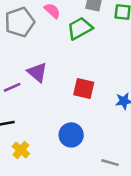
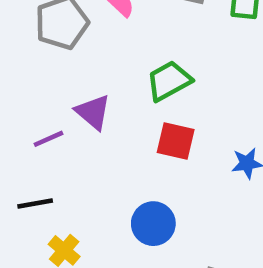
green trapezoid: (80, 28) -> (169, 81), moved

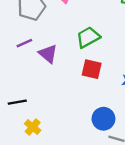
purple line: (48, 139) -> (24, 43), moved
blue circle: (153, 224) -> (103, 119), moved

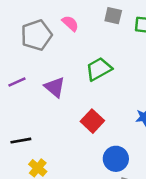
purple line: (24, 43) -> (17, 82), moved
red square: (92, 69) -> (92, 121), moved, turned 30

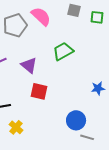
pink semicircle: (70, 23) -> (41, 16), size x1.5
red square: (92, 121) -> (39, 91), moved, turned -30

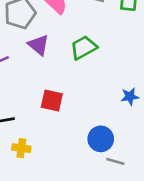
purple triangle: (29, 65) -> (39, 45), moved
yellow cross: (16, 127) -> (21, 148), turned -32

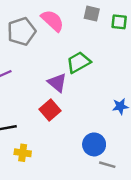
purple triangle: (39, 45) -> (57, 83), moved
red square: (52, 101) -> (50, 110), turned 36

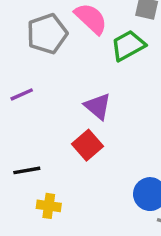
green trapezoid: (79, 62) -> (128, 46), moved

